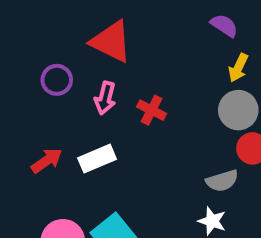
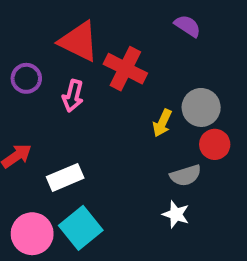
yellow arrow: (238, 68) -> (162, 123), moved
red cross: (152, 110) -> (125, 69), moved, size x1.5
white rectangle: (97, 159) -> (65, 177), moved

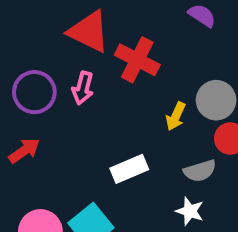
purple circle: (26, 78) -> (34, 92), moved, size x1.4
white rectangle: (65, 177) -> (129, 169), moved

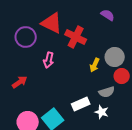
pink arrow: (83, 88) -> (49, 60), moved
purple circle: (34, 92) -> (26, 37), moved
white rectangle: (129, 169) -> (81, 104), moved

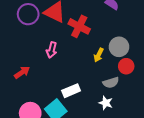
purple circle: (26, 37) -> (28, 14), moved
white rectangle: (81, 104) -> (71, 91), moved

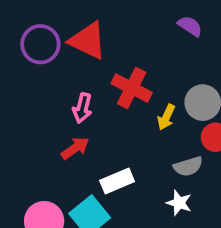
red cross: (79, 26) -> (132, 88), moved
red arrow: (22, 72) -> (75, 148), moved

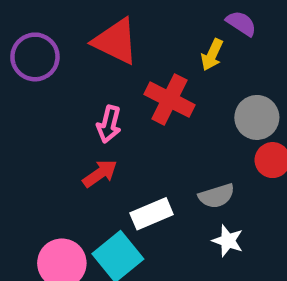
purple circle: (40, 44) -> (35, 57), moved
yellow arrow: (166, 117) -> (212, 55), moved
gray semicircle: (188, 166) -> (217, 196), moved

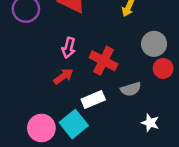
red cross: (169, 100) -> (104, 61), moved
white star: (228, 241) -> (150, 123), moved

